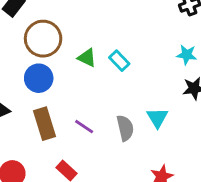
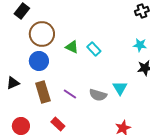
gray semicircle: (125, 128) -> (98, 95), turned 120

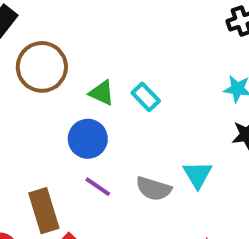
blue circle: (39, 61) -> (88, 139), moved
brown rectangle: (43, 92) -> (44, 211), moved

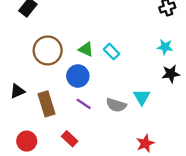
brown circle: (42, 67) -> (48, 50), moved
brown rectangle: (44, 211) -> (46, 104), moved

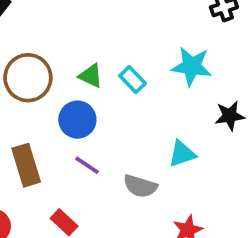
cyan star: (165, 47) -> (192, 66), moved, size x1.5
cyan triangle: (142, 97) -> (182, 154), turned 42
gray semicircle: (116, 105) -> (140, 186), moved

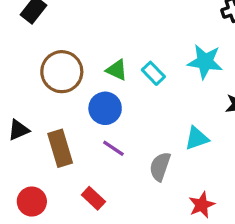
gray semicircle: (140, 186) -> (160, 167), turned 92

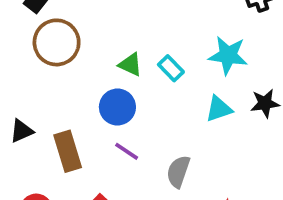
brown circle: (62, 72) -> (57, 42), moved
cyan triangle: (197, 138) -> (219, 109), moved

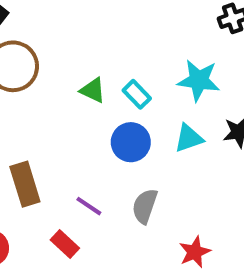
blue circle: (117, 107) -> (131, 142), moved
purple line: (127, 151) -> (89, 206), moved

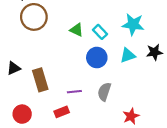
purple line: (89, 206) -> (74, 92), turned -40
red rectangle: (65, 244) -> (62, 112), turned -64

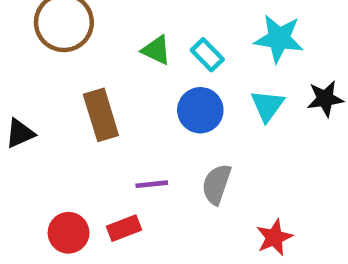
cyan triangle: (128, 55) -> (267, 106), turned -35
brown rectangle: (40, 80) -> (101, 115), moved
red circle: (22, 114) -> (69, 233), moved

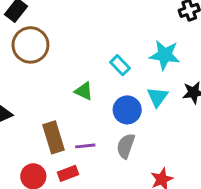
green triangle: (156, 50) -> (84, 91), moved
blue circle: (200, 110) -> (127, 110), moved
brown rectangle: (101, 115) -> (54, 137), moved

